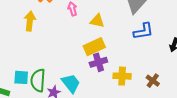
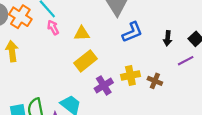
purple cross: (98, 62) -> (104, 85), moved
yellow cross: (122, 76) -> (130, 75), moved

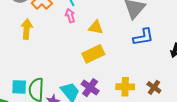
yellow cross: (130, 75) -> (125, 87), moved
purple cross: (104, 85) -> (90, 88), moved, turned -36

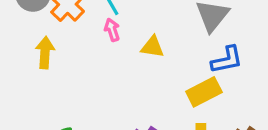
yellow rectangle: (93, 54) -> (204, 92), moved

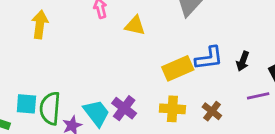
blue L-shape: (227, 60) -> (209, 58), moved

